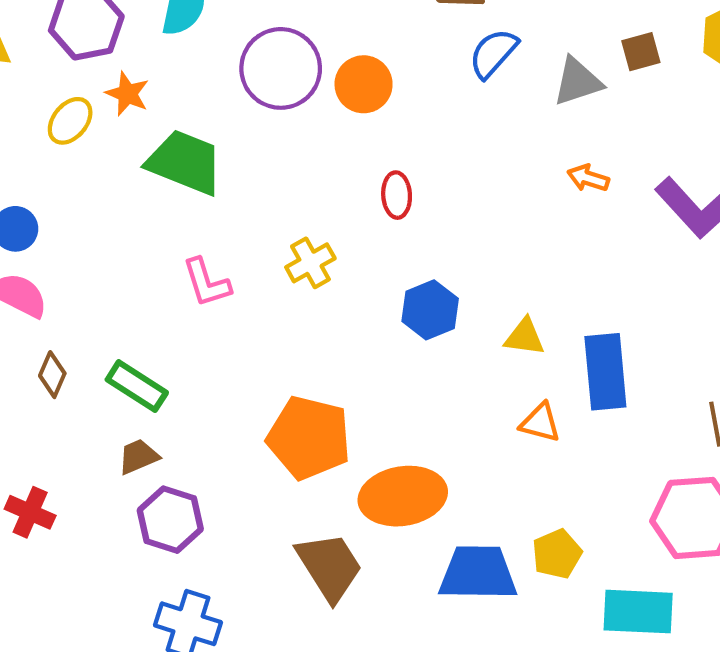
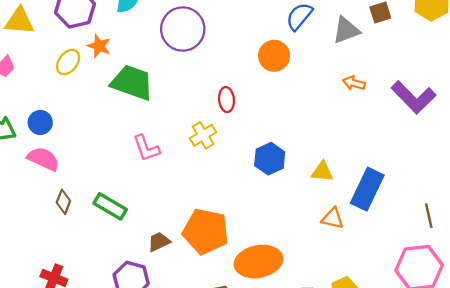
orange circle: (364, 84) -> (274, 56), moved
red ellipse: (397, 195) -> (226, 100), moved
blue rectangle: (605, 372) -> (367, 189), turned 33
brown trapezoid: (138, 457) -> (159, 242), moved

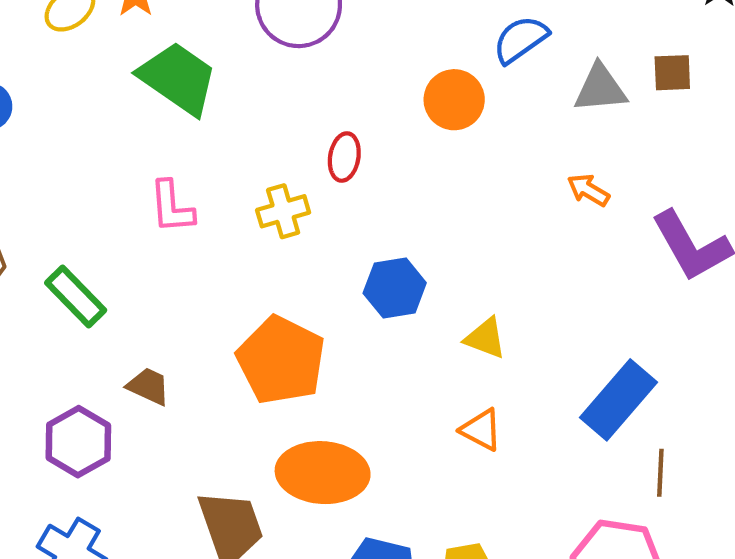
blue rectangle: (367, 189) -> (619, 400), moved
orange pentagon: (206, 231) -> (281, 360), moved
brown trapezoid: (159, 242) -> (148, 386), turned 35

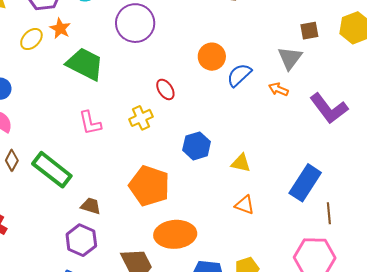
blue semicircle: (520, 39) -> (239, 75), moved
gray triangle: (600, 88) -> (290, 58), moved, turned -40
red ellipse: (344, 157) -> (165, 89), turned -35
green rectangle: (76, 297) -> (52, 170), size x1.4
purple hexagon: (78, 442) -> (81, 240), moved

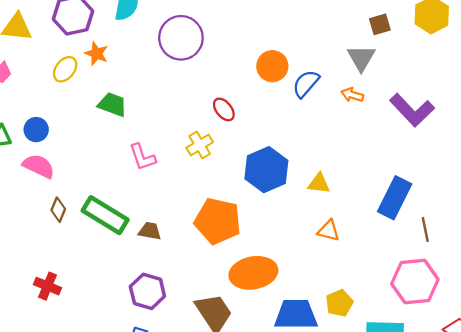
green trapezoid: (85, 64) -> (112, 105), moved, size x0.7
blue hexagon: (197, 146) -> (266, 170), size x1.4
brown trapezoid: (91, 206) -> (150, 231), moved

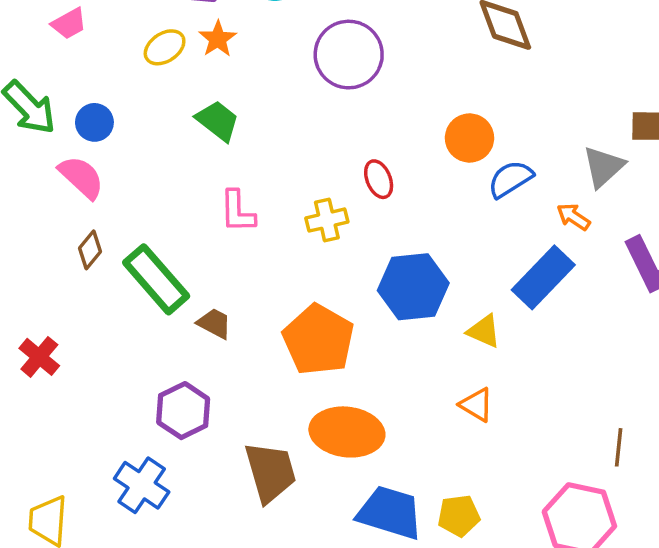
blue rectangle: (395, 198) -> (543, 277), moved

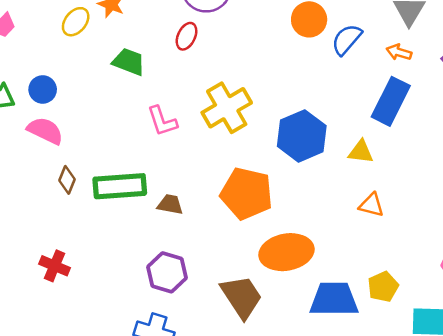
red ellipse: (379, 179) -> (187, 36), moved, turned 64
yellow cross: (327, 220) -> (227, 108), size x1.6
green rectangle: (156, 279) -> (120, 186), turned -36

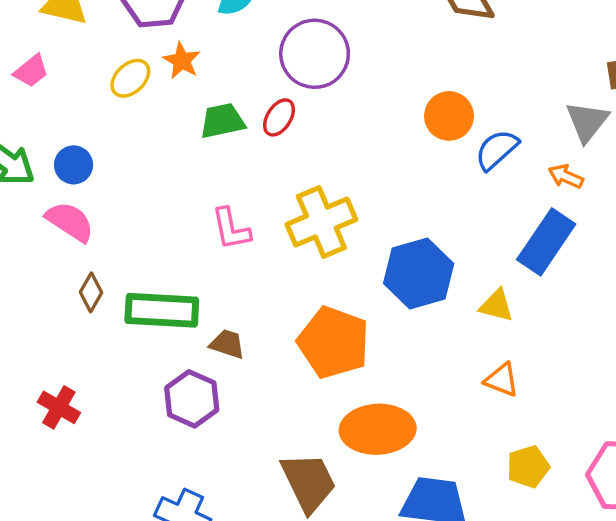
green trapezoid: (129, 62) -> (222, 121), moved, turned -40
purple hexagon: (167, 272) -> (192, 399), moved
yellow pentagon: (383, 287) -> (528, 467), moved

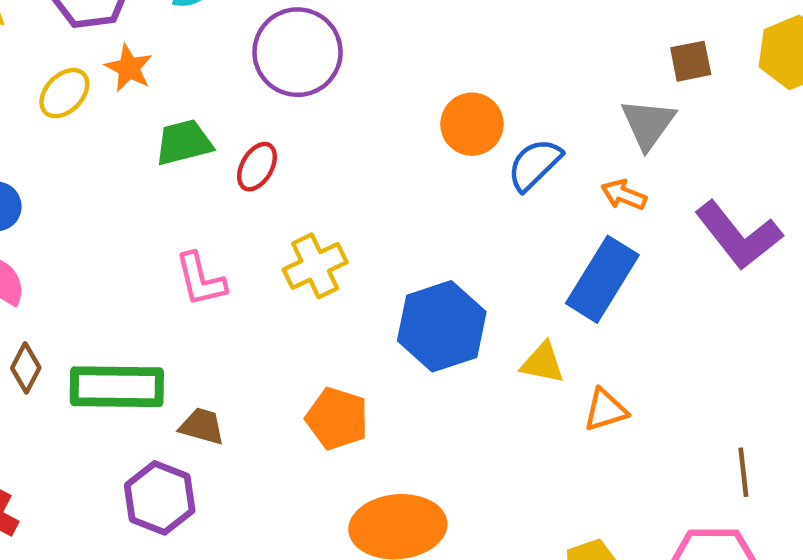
red ellipse: (279, 117) -> (257, 167), moved
yellow cross: (321, 222) -> (315, 266), size x0.7
orange pentagon: (334, 342) -> (337, 419), size x0.7
orange triangle: (502, 380) -> (605, 410), moved, turned -36

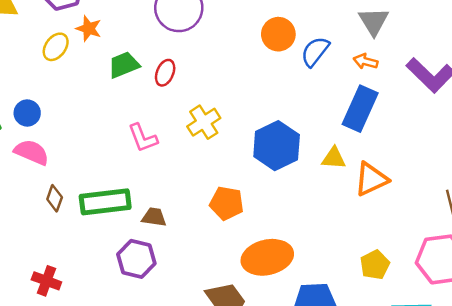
orange triangle: (605, 410) -> (371, 179), size x1.4

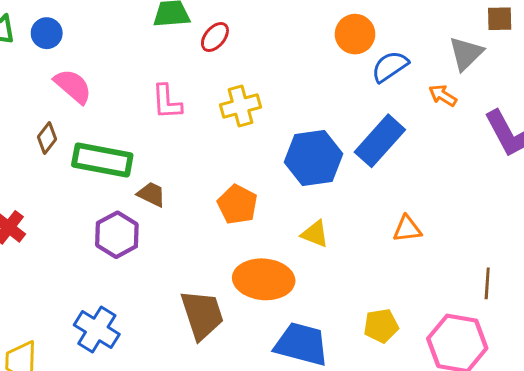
blue rectangle: (360, 109) -> (380, 141), moved
pink semicircle: (32, 152) -> (73, 86), moved
yellow triangle: (334, 158) -> (315, 234), moved
orange triangle: (371, 179) -> (407, 229), size x0.7

